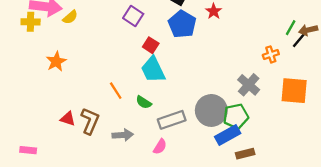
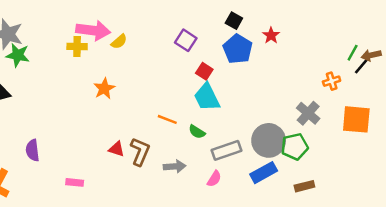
orange line: (116, 91) -> (167, 119), turned -36
blue rectangle: (228, 135) -> (264, 173), moved

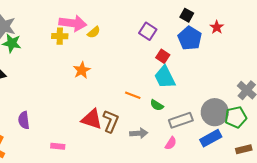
red triangle: (117, 149) -> (92, 119), size x1.6

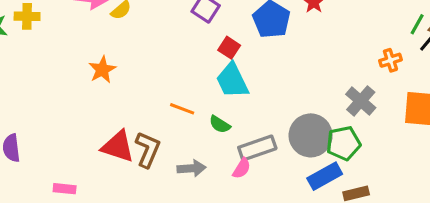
yellow cross: (60, 36) -> (27, 16), moved
blue rectangle: (211, 138) -> (325, 176), moved
pink semicircle: (171, 143) -> (242, 168), moved

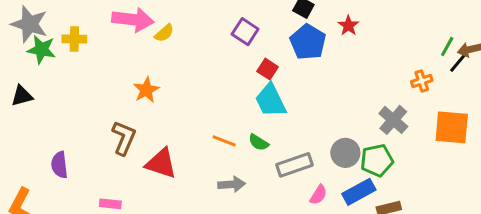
orange line: (182, 109) -> (224, 141), moved
gray circle: (311, 135) -> (345, 153), size x0.7
brown L-shape: (148, 150) -> (124, 138), moved
pink semicircle: (242, 168) -> (318, 195), moved

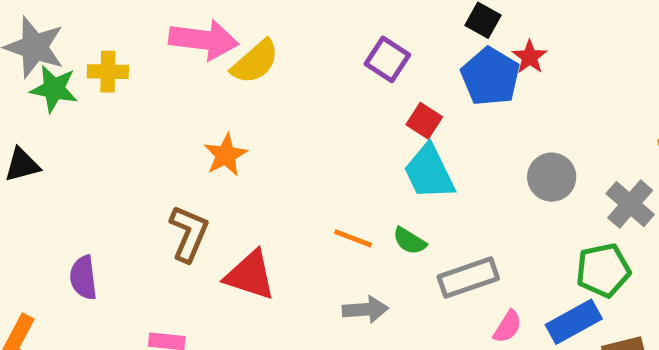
red star: (348, 26) -> (530, 57), moved
yellow semicircle: (164, 33) -> (255, 62), size x1.5
gray circle: (345, 153) -> (552, 177), moved

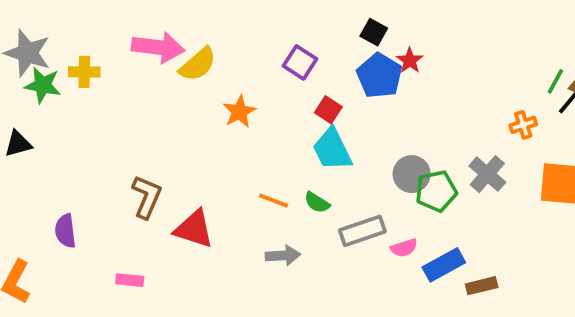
orange star: (226, 155) -> (239, 112), moved
gray circle: (552, 177) -> (412, 174), moved
green pentagon: (603, 270) -> (436, 191), moved
pink semicircle: (508, 327) -> (404, 248), moved, turned 40

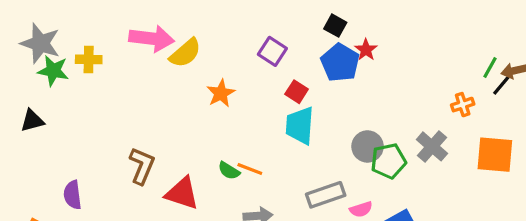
cyan trapezoid: (332, 149) -> (300, 126), turned 30
green semicircle: (317, 202) -> (229, 171), moved

